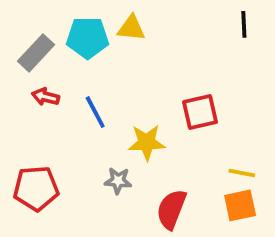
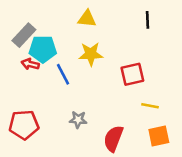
black line: (244, 24) -> (147, 20), moved
cyan pentagon: (88, 38) -> (43, 49), moved
yellow star: (147, 143) -> (91, 54), moved
yellow line: (242, 173) -> (150, 106), moved

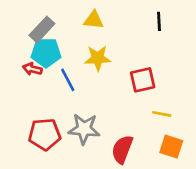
gray rectangle: (24, 35) -> (42, 30), moved
gray star: (78, 120) -> (84, 129), size x1.6
red pentagon: (24, 125) -> (45, 134), moved
orange square: (159, 136) -> (171, 147), turned 30

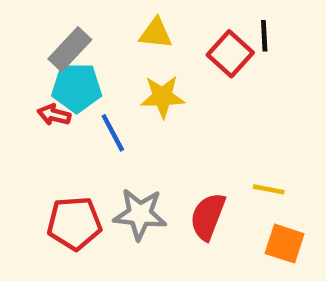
red square: (143, 80) -> (230, 54), moved, turned -35
red semicircle: (122, 149) -> (208, 216), moved

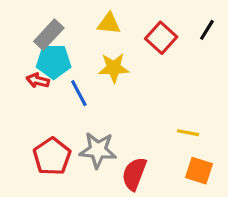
black line: (264, 36) -> (207, 30), moved, turned 35
red semicircle: (208, 216) -> (134, 174), moved
red pentagon: (74, 223) -> (52, 156), turned -30

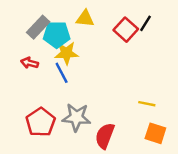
black line: (207, 30) -> (146, 23), moved
cyan pentagon: (54, 62) -> (57, 35), moved
yellow star: (114, 68) -> (67, 53), moved

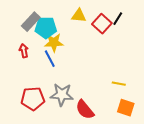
yellow triangle: (85, 18) -> (79, 16), moved
red arrow: (29, 63) -> (24, 51), turned 64
red pentagon: (41, 122) -> (33, 99), turned 30
red semicircle: (105, 136) -> (85, 110), turned -60

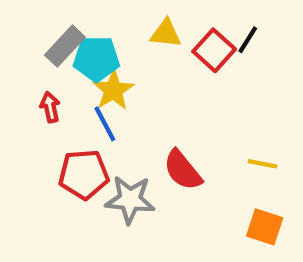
yellow star: (54, 43) -> (113, 90), turned -30
yellow line: (119, 84) -> (262, 164), moved
red pentagon: (33, 99) -> (84, 174), moved
red semicircle: (85, 110) -> (183, 170), moved

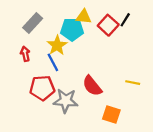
cyan pentagon: (96, 59) -> (72, 29), moved
orange square: (265, 227) -> (111, 115), moved

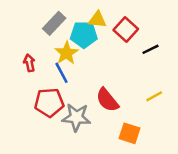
black line: (125, 20) -> (151, 49), moved, turned 32
gray rectangle: (33, 23) -> (54, 23), moved
yellow line: (133, 83) -> (154, 96), turned -40

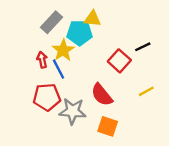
red square: (126, 30) -> (119, 61), moved
red arrow: (29, 63) -> (42, 60), moved
orange square: (130, 133) -> (108, 126), moved

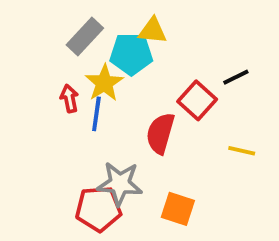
blue line: (59, 69) -> (96, 114), turned 36
yellow line: (146, 91) -> (242, 151), turned 42
red semicircle: (102, 95) -> (160, 133), moved, turned 55
red pentagon: (47, 97) -> (98, 209), moved

